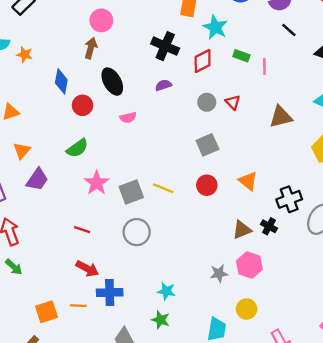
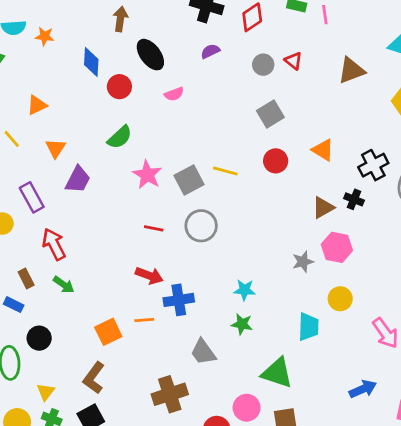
red line: (82, 230) -> (154, 228), moved

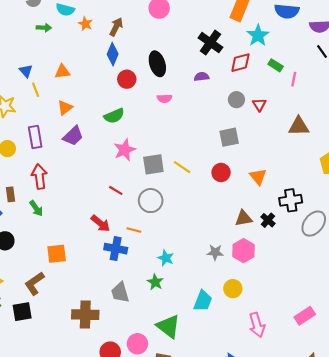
brown arrow: (120, 19) -> (116, 27), moved
orange line: (144, 320) -> (134, 230), moved

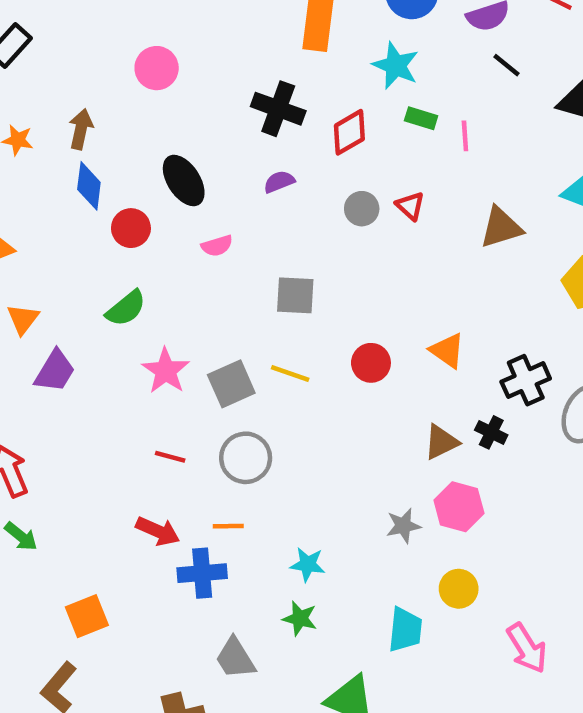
cyan star: (258, 35) -> (396, 66), moved
gray square: (229, 137) -> (295, 295), moved, turned 30

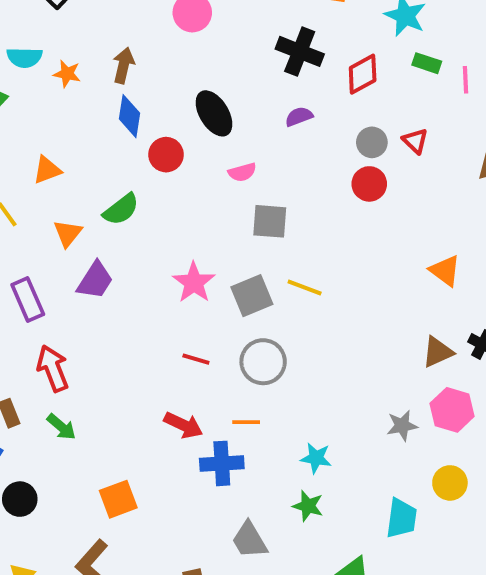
gray square: (295, 295) -> (270, 221), moved
green semicircle: (126, 308) -> (121, 209), moved
red circle: (371, 363) -> (369, 184), moved

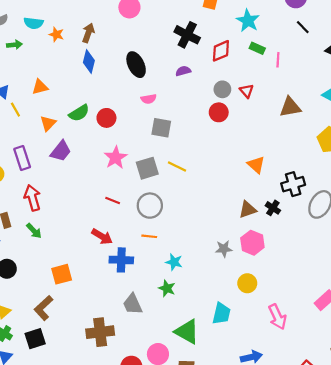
red circle: (166, 155) -> (106, 118), moved
orange line: (246, 422) -> (149, 236), moved
cyan trapezoid: (401, 518) -> (221, 314), moved

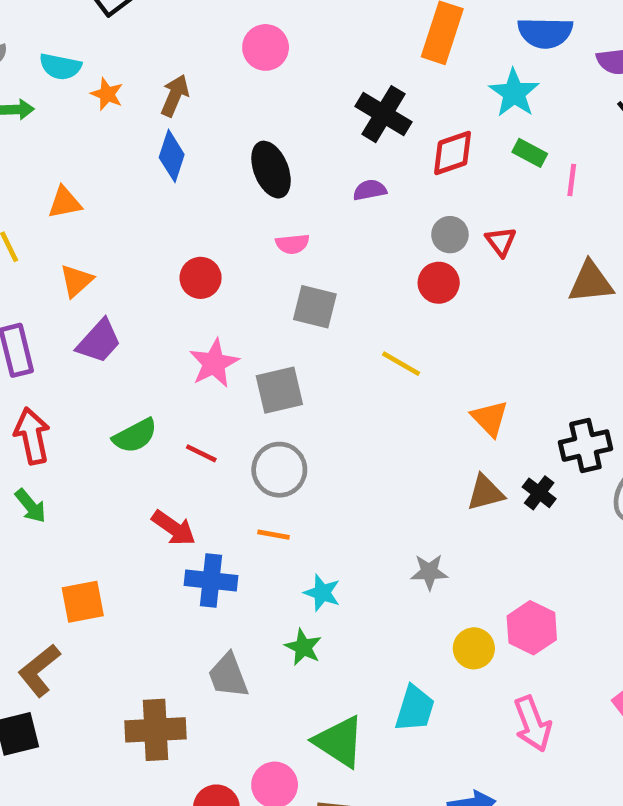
green semicircle: (79, 113) -> (135, 436), moved
orange triangle: (256, 165) -> (490, 418), moved
yellow line: (177, 167) -> (401, 364), moved
pink hexagon: (252, 243) -> (532, 628), moved

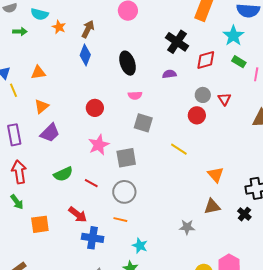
black cross: (539, 493) -> (244, 214), moved
gray star: (429, 572) -> (187, 227), moved
orange square: (83, 602) -> (40, 224), moved

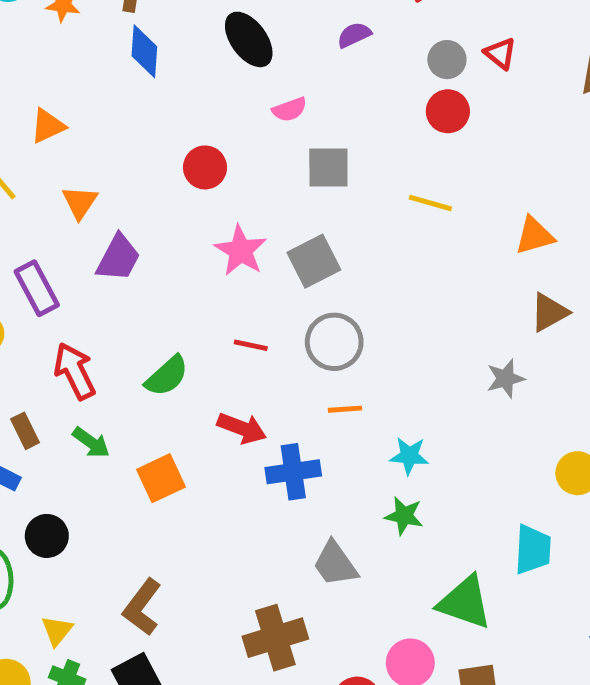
green semicircle: (63, 174) -> (167, 376), moved
orange triangle: (216, 175) -> (534, 236), turned -48

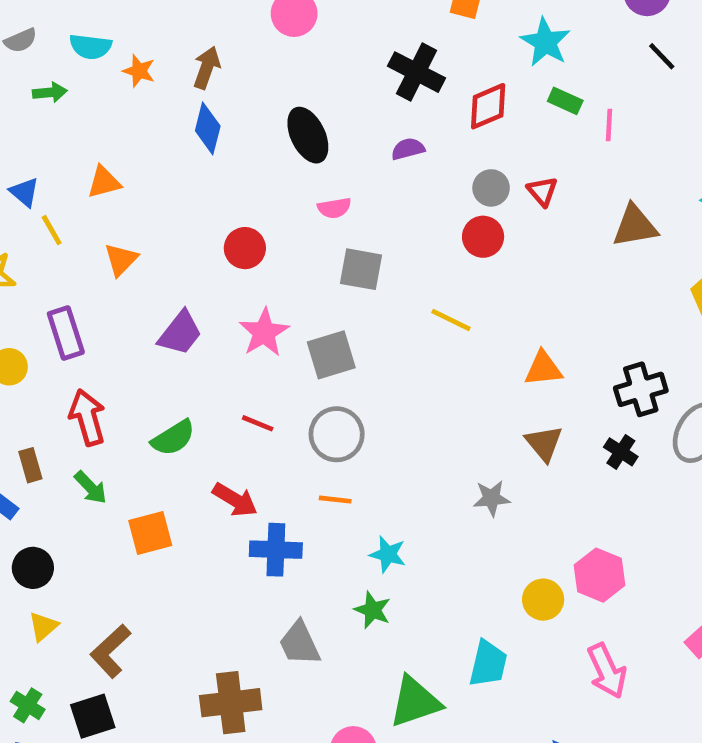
purple trapezoid: (118, 258) -> (180, 333), moved
brown triangle: (549, 312) -> (544, 443), turned -51
green triangle: (465, 602) -> (415, 702), turned -48
yellow triangle: (57, 631) -> (43, 626), moved

